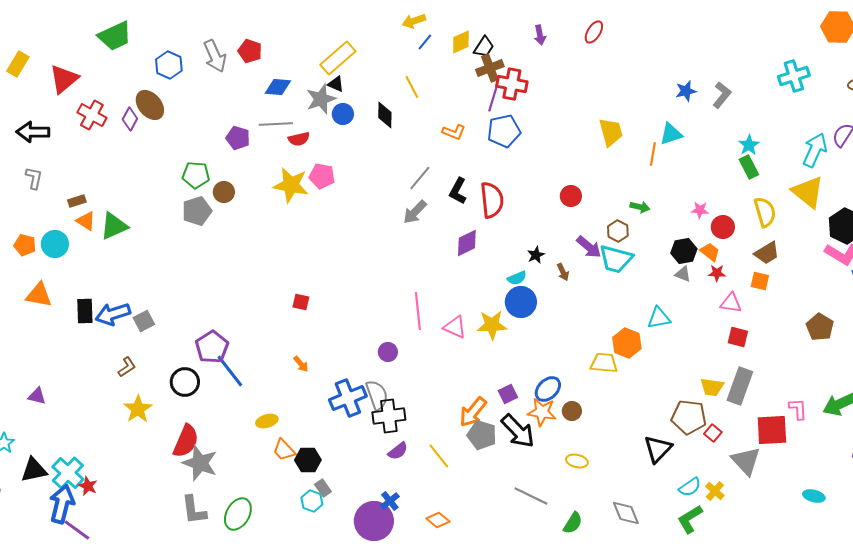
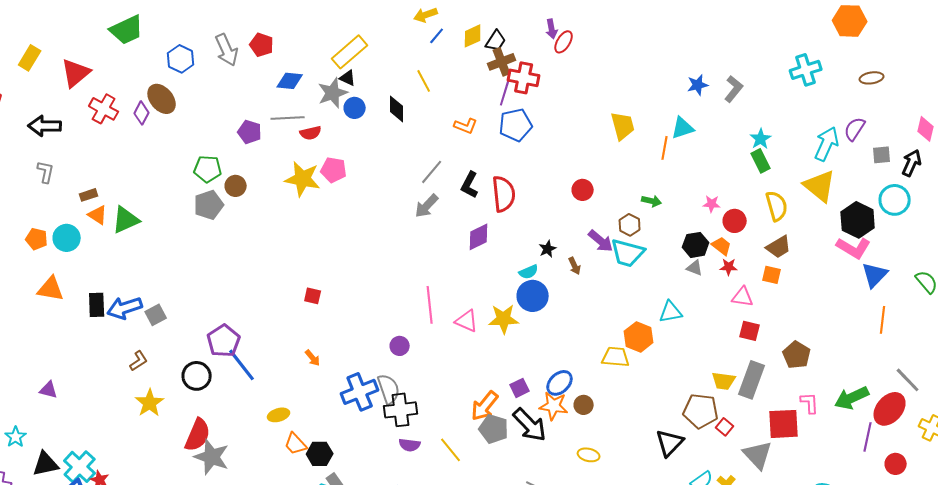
red ellipse: (594, 32) -> (564, 42), moved
brown pentagon: (820, 327) -> (797, 355), moved
purple semicircle: (398, 451) -> (410, 445), turned 45

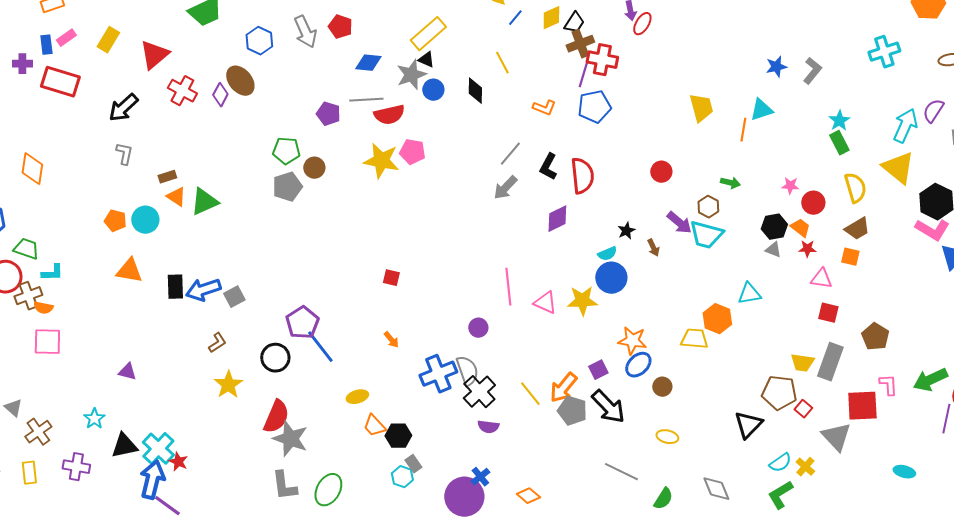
black arrow: (45, 126) -> (123, 108), turned -44
red semicircle: (311, 133) -> (389, 115), size x1.4
orange star: (554, 406) -> (632, 341), moved
black cross: (401, 410) -> (479, 392), turned -36
yellow line: (451, 450) -> (530, 394), moved

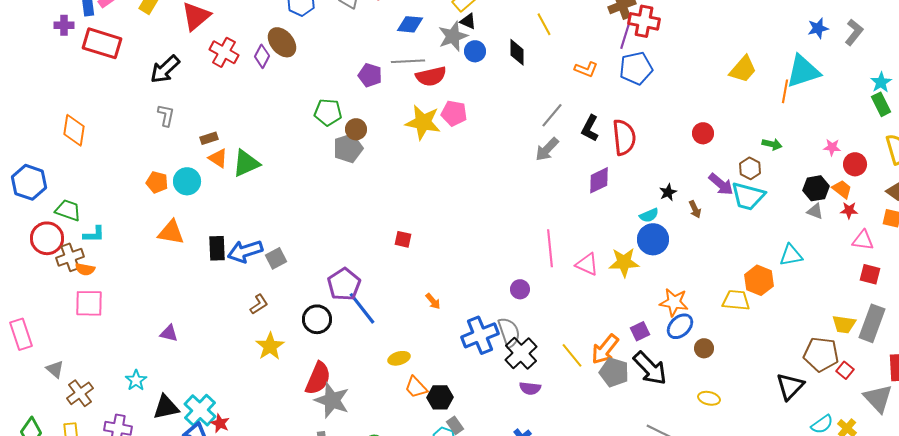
yellow trapezoid: (701, 108) -> (743, 69), turned 56
cyan triangle: (761, 110) -> (803, 71), size x1.5
gray pentagon: (287, 187) -> (348, 148), moved
red square: (391, 278) -> (403, 239), moved

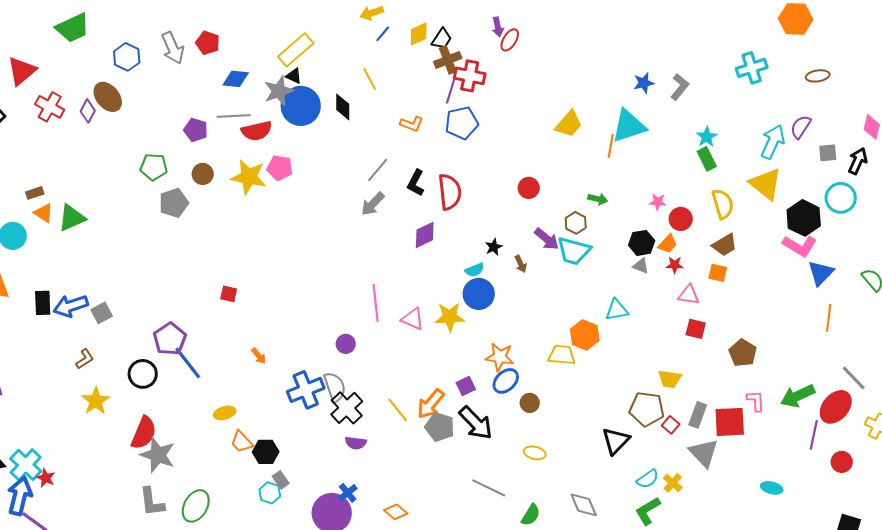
blue circle: (475, 51) -> (301, 106), size x1.8
brown circle: (356, 129) -> (203, 174), moved
orange trapezoid: (842, 189) -> (668, 244), turned 95
gray rectangle: (872, 323) -> (698, 415), moved, size x0.7

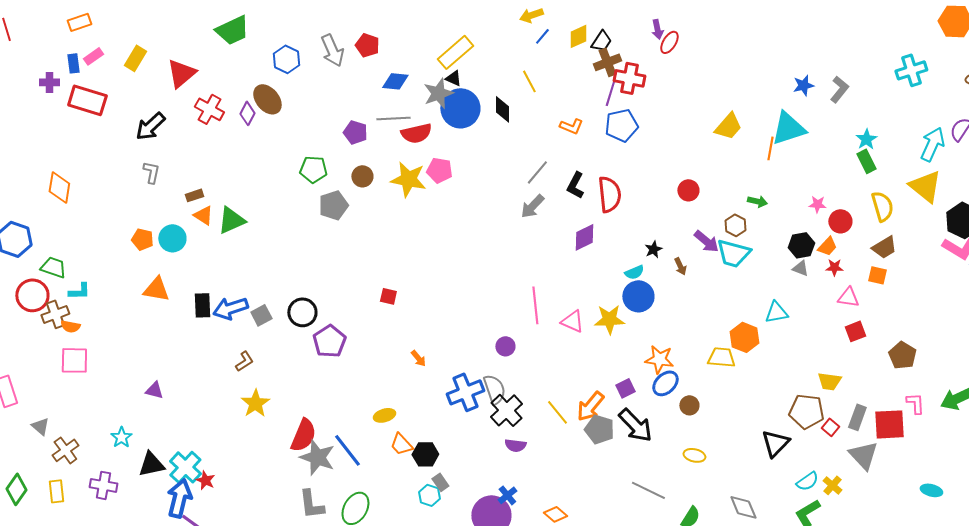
red square: (696, 329) -> (855, 331), turned -35
blue line: (188, 363) -> (347, 450), moved
black circle: (143, 374) -> (302, 312), moved

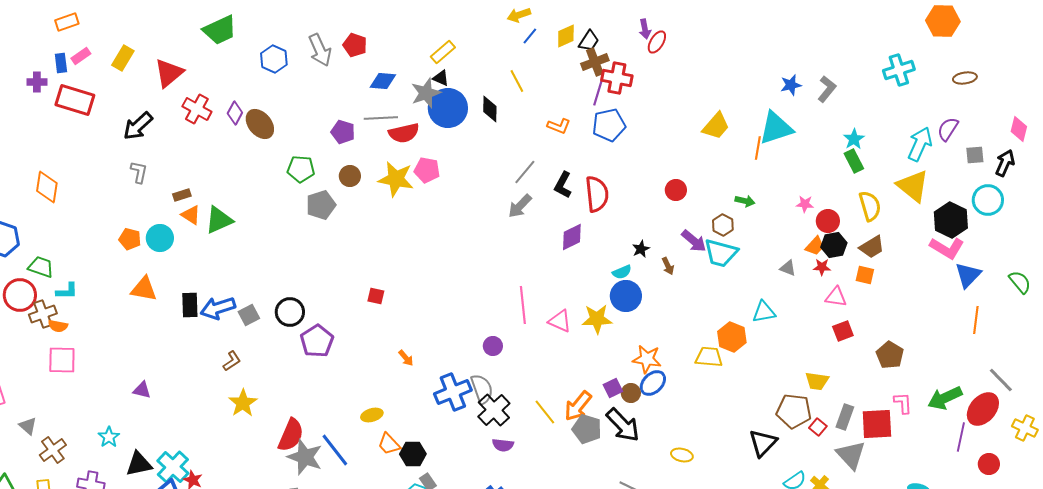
yellow rectangle: (455, 52) -> (443, 52), size x0.7
brown ellipse: (267, 99) -> (260, 124), moved
black hexagon: (801, 245) -> (834, 245), moved
brown circle: (689, 405) -> (631, 393), moved

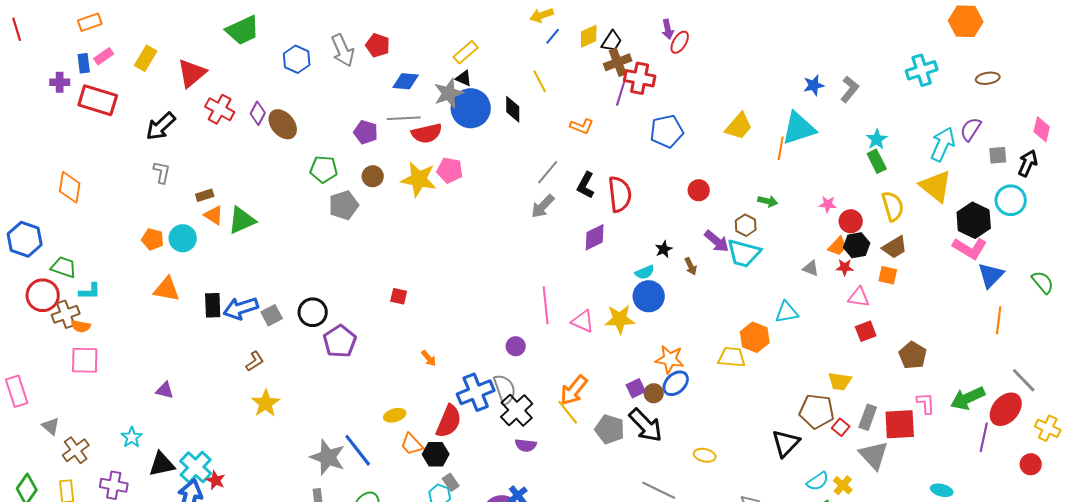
blue pentagon: (609, 125) -> (667, 131), moved
orange arrow: (578, 406) -> (574, 390), moved
red semicircle: (291, 435) -> (449, 421), moved
red circle: (989, 464) -> (1031, 464), moved

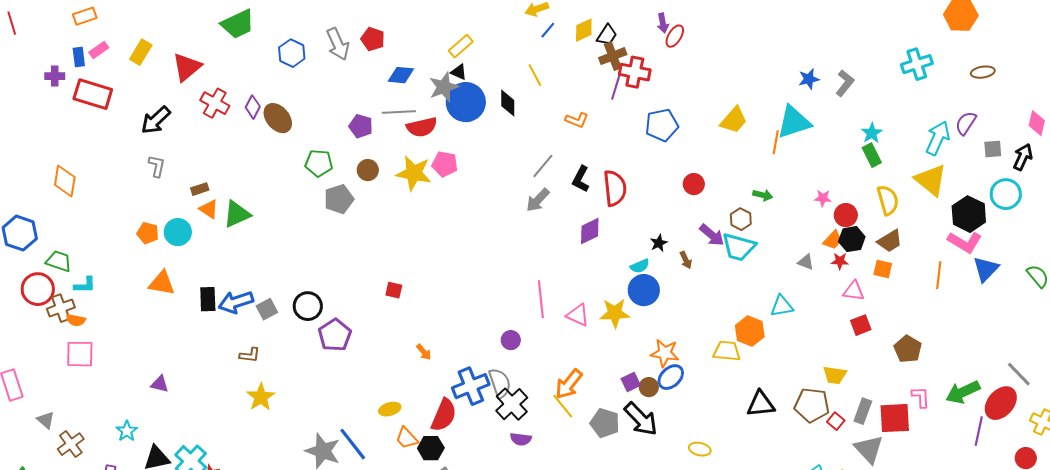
orange line: (999, 320) -> (939, 275), moved
brown L-shape: (255, 361) -> (250, 355), turned 40
black triangle: (786, 443) -> (761, 404), moved, turned 40

